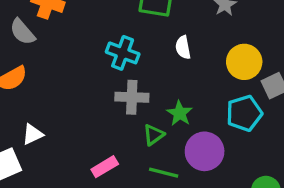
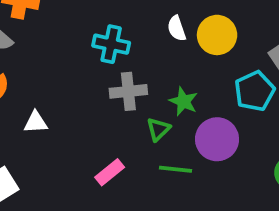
yellow circle: (244, 62) -> (217, 35), moved
white triangle: (33, 134) -> (36, 122), moved, turned 30

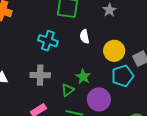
yellow circle: (217, 35) -> (114, 51), moved
gray cross: (128, 91) -> (40, 75), moved

